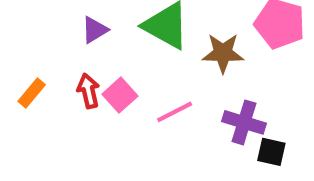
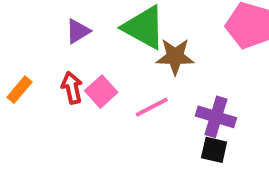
brown star: (223, 53) -> (175, 57), moved
black square: (271, 152) -> (214, 150), moved

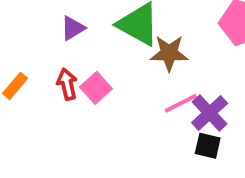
pink line: (152, 107) -> (181, 103), moved
purple cross: (216, 117) -> (210, 113), turned 30

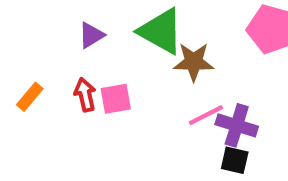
pink square: (96, 88) -> (116, 99), turned 32
purple cross: (210, 113) -> (237, 125), turned -30

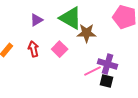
pink square: (116, 99) -> (60, 49), moved, turned -35
pink line: (206, 115) -> (92, 71), moved

